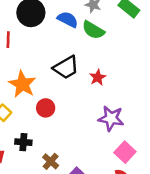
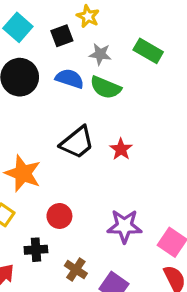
red circle: (46, 108) -> (59, 216), moved
purple star: (111, 118) -> (124, 226), moved

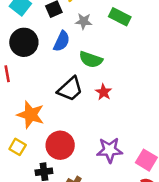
blue semicircle: (70, 79) -> (62, 41), turned 100
green semicircle: (106, 88) -> (91, 59), moved
red circle: (59, 216) -> (60, 145), size x1.5

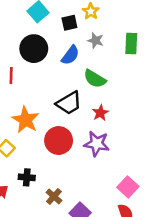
green rectangle: (120, 17) -> (131, 43), turned 54
red circle: (60, 145) -> (59, 140), moved
purple star: (110, 150) -> (97, 144), moved

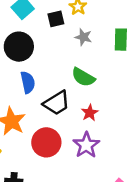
blue semicircle: (70, 55) -> (28, 82), moved, turned -48
purple star: (97, 144) -> (86, 145), turned 30

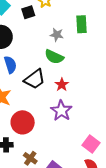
gray star: (83, 37) -> (57, 35), moved
red circle: (46, 142) -> (23, 122), moved

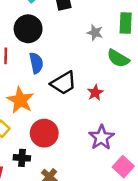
green semicircle: (54, 57) -> (118, 58), moved
purple star: (61, 111) -> (101, 137), moved

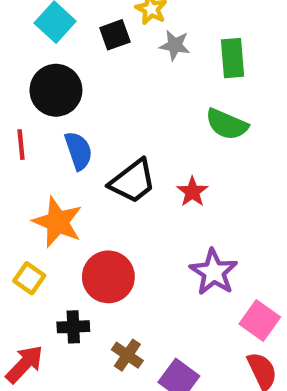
gray star: (95, 33) -> (175, 45), moved

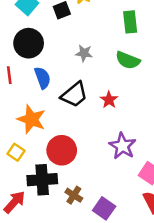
gray star: (175, 45) -> (84, 53), moved
black cross: (73, 327) -> (42, 180), size x1.6

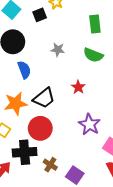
black trapezoid: (74, 95) -> (44, 98), moved
orange star: (31, 119) -> (16, 103), turned -30

